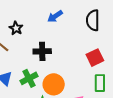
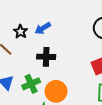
blue arrow: (55, 16) -> (43, 28), moved

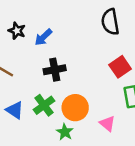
black star: (20, 32) -> (17, 31), moved

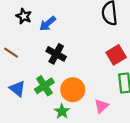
black cross: (55, 70) -> (56, 54), turned 36
pink triangle: (107, 124) -> (101, 106), turned 35

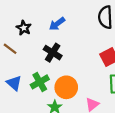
black star: (24, 16) -> (24, 28), moved
blue arrow: (48, 24) -> (57, 24), moved

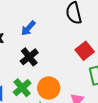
black cross: (53, 53) -> (29, 57), turned 30

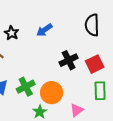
black cross: (29, 57) -> (69, 60), moved

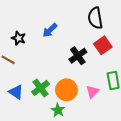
red square: (95, 64) -> (103, 45), moved
pink triangle: (77, 110) -> (92, 92), moved

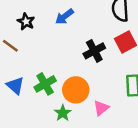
pink triangle: (92, 92) -> (101, 108), moved

